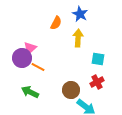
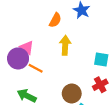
yellow arrow: (78, 38) -> (65, 45), moved
pink triangle: (30, 48) -> (27, 47), turned -40

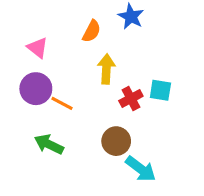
pink triangle: (27, 47) -> (37, 48), moved
red cross: (100, 85) -> (131, 98), moved

